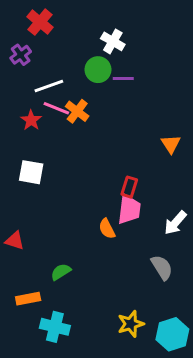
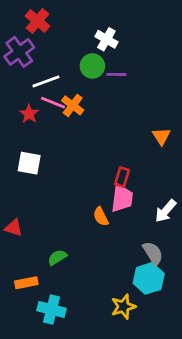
purple cross: (21, 55) -> (19, 52), size x1.5
cyan hexagon: (172, 334) -> (149, 278), moved

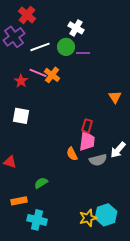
white line: (46, 81) -> (40, 47), moved
gray semicircle: (153, 253) -> (98, 160), moved, turned 108
cyan hexagon: (149, 278) -> (106, 215), moved

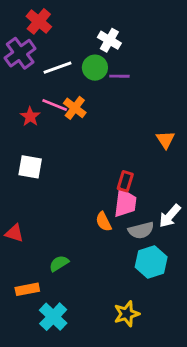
cyan hexagon: (106, 215) -> (151, 262), moved
cyan cross: (37, 220) -> (53, 317), turned 30

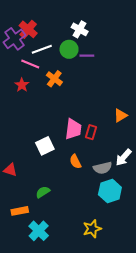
red cross: (39, 21) -> (28, 29), moved
pink line: (55, 105) -> (30, 64), moved
orange triangle: (166, 140) -> (120, 115), moved, turned 32
white square: (30, 167) -> (45, 146), moved, turned -36
pink trapezoid: (125, 203) -> (73, 129), moved

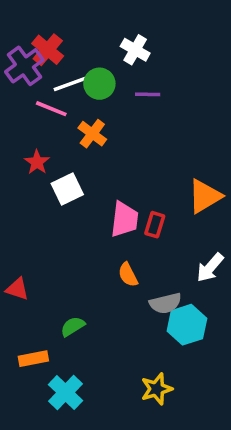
green circle: (69, 49) -> (99, 84), moved
red star: (22, 85) -> (37, 162), moved
orange triangle: (120, 115) -> (205, 196), size x1.5
white square: (45, 146) -> (67, 189), moved
gray semicircle: (103, 168) -> (165, 303), moved

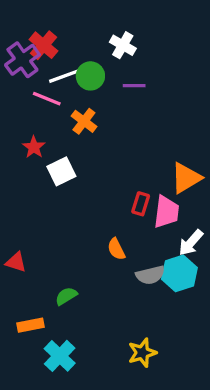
pink trapezoid: (124, 219) -> (166, 212), moved
cyan hexagon: (187, 325) -> (179, 273), moved

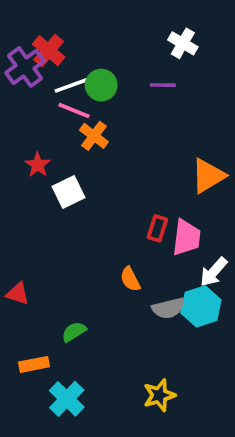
white cross: (123, 45) -> (183, 43), moved
purple line: (134, 86) -> (163, 85), moved
pink line: (47, 99) -> (74, 110), moved
orange triangle: (186, 178) -> (208, 176), moved

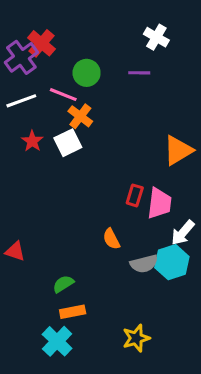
white line: (72, 85) -> (21, 101), moved
white square: (69, 192) -> (68, 143), moved
orange rectangle: (34, 364) -> (73, 312), moved

